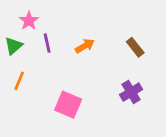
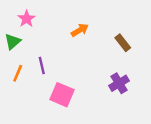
purple line: (47, 43) -> (42, 66), moved
orange arrow: (85, 46) -> (80, 30), moved

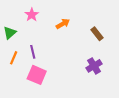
pink star: (27, 19) -> (32, 15), moved
pink square: (62, 95) -> (37, 75), moved

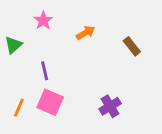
orange line: (14, 58) -> (19, 108), moved
purple cross: (94, 66) -> (110, 106), moved

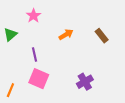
orange arrow: (86, 33) -> (66, 35), moved
orange line: (19, 108) -> (10, 90), moved

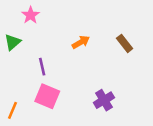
pink star: (33, 16) -> (31, 15), moved

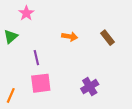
orange arrow: (81, 42) -> (70, 37), turned 40
pink square: (47, 96) -> (41, 83), turned -30

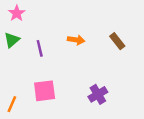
pink star: (26, 13) -> (17, 13), moved
purple line: (36, 58) -> (40, 48), moved

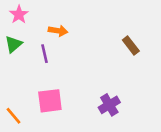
orange arrow: (76, 40) -> (58, 31), moved
orange line: (12, 104) -> (13, 116), turned -63

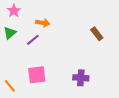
purple line: (45, 54) -> (33, 40), turned 64
purple cross: (109, 105) -> (81, 78), turned 35

